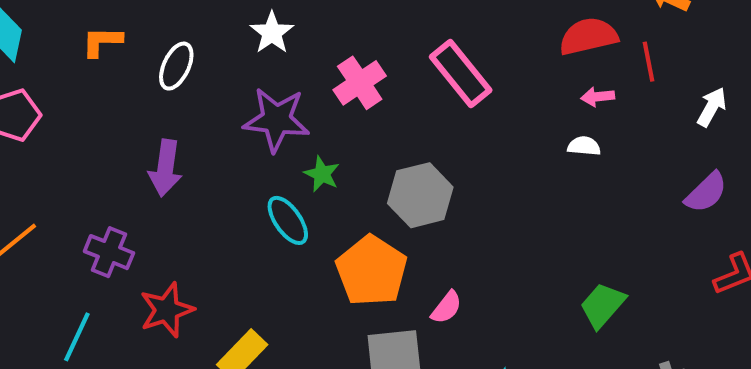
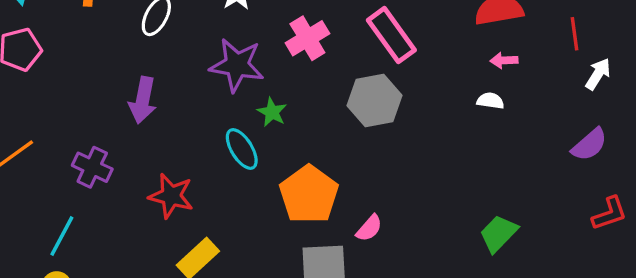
red line: (649, 62) -> (574, 34), moved
gray hexagon: (420, 195) -> (375, 101), moved
red star: (167, 310) -> (171, 196), moved, turned 30

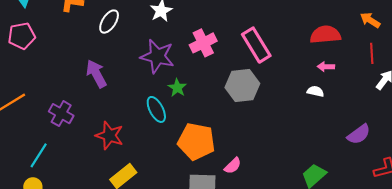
purple arrow: (143, 100) -> (96, 74), turned 136
purple semicircle: (589, 145) -> (359, 134), moved
orange pentagon: (309, 194) -> (196, 141), turned -30

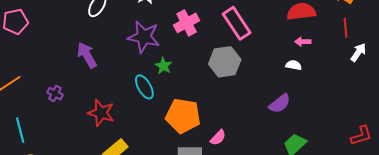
purple cross: (61, 114) -> (55, 94), size x0.7
purple semicircle: (359, 134) -> (280, 104), moved
cyan line: (39, 155) -> (20, 130), moved, turned -45

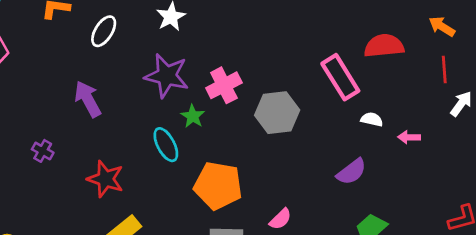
pink cross: (187, 23) -> (224, 85), moved
pink rectangle: (237, 23) -> (340, 77), moved
pink arrow: (303, 42) -> (409, 137), moved
pink semicircle: (218, 138) -> (281, 219), moved

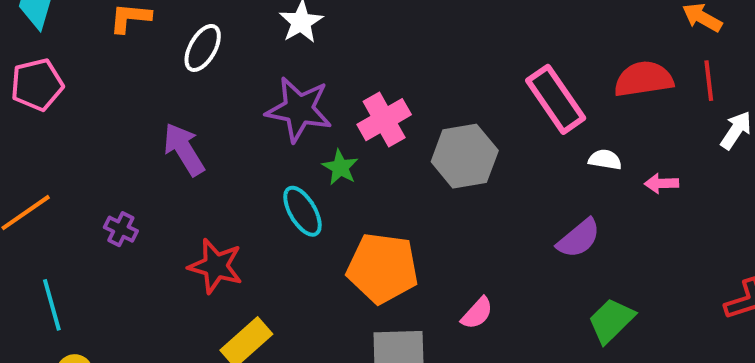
red semicircle: (384, 46) -> (644, 79), moved

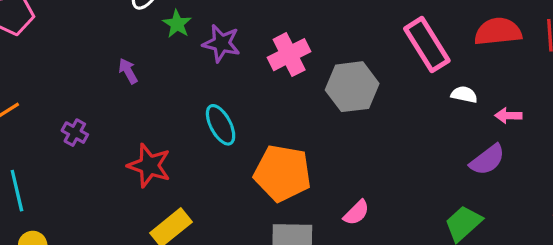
purple star: (299, 109) -> (221, 43), size x0.7
purple arrow: (184, 149) -> (128, 71), size x0.6
green star: (340, 167) -> (177, 24), moved
purple semicircle: (579, 238) -> (487, 160), moved

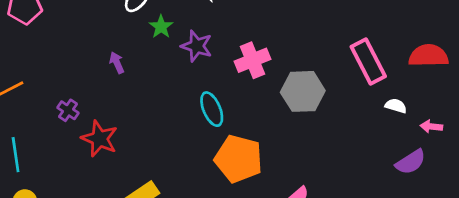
cyan ellipse: (221, 125) -> (212, 109), moved
red star: (149, 166) -> (100, 139), moved

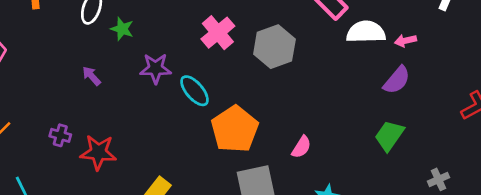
purple star: (197, 46) -> (156, 68), moved
white semicircle: (396, 106) -> (366, 32), size x1.8
orange pentagon: (239, 159) -> (235, 129), turned -30

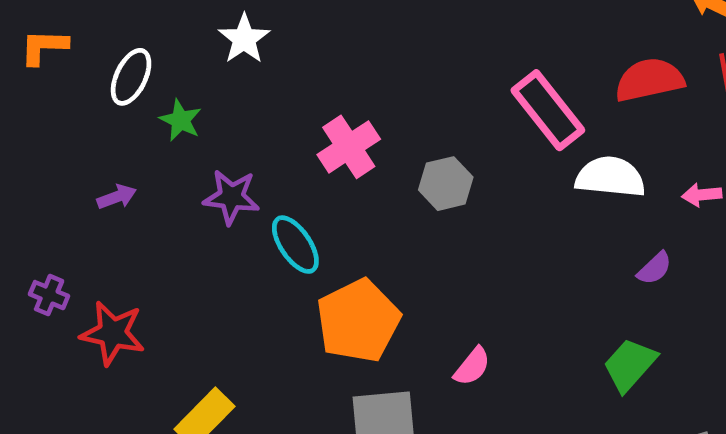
pink arrow: (405, 41) -> (702, 195), moved
gray hexagon: (274, 47) -> (446, 184), size x0.7
purple arrow: (92, 76) -> (117, 197), turned 105
purple semicircle: (397, 80) -> (655, 268), size x0.7

